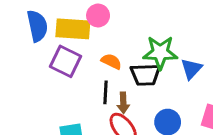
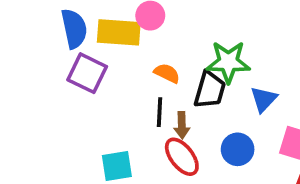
purple square: (65, 61) -> (87, 73), moved
blue triangle: (191, 69) -> (264, 99), moved
black trapezoid: (145, 75) -> (210, 90), turned -72

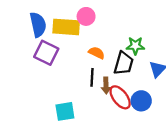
green star: (228, 62) -> (135, 46), size x0.7
red ellipse: (182, 157) -> (120, 97), moved

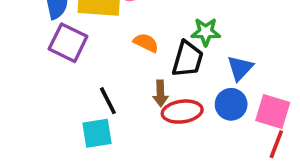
black line: (92, 77) -> (108, 101), moved, turned -30
red ellipse: (120, 97) -> (182, 112), turned -60
blue circle: (141, 101) -> (231, 104), moved

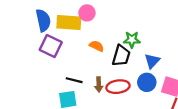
brown arrow: (160, 93) -> (99, 84), moved
black line: (108, 101) -> (74, 80), turned -49

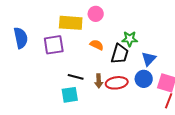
pink circle: (87, 13) -> (96, 14), moved
blue semicircle: (43, 20) -> (21, 38), moved
purple square: (51, 46) -> (54, 45), turned -35

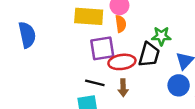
purple square: (54, 45) -> (102, 48), moved
orange semicircle: (97, 45) -> (121, 24), moved, turned 56
red ellipse: (117, 83) -> (122, 62), moved

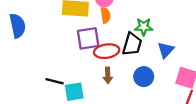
black line: (95, 83) -> (55, 81), moved
blue circle: (179, 85) -> (144, 77), moved

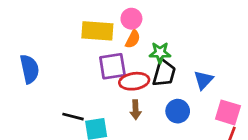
orange semicircle: (105, 15) -> (133, 39), turned 35
blue semicircle: (18, 26) -> (30, 69), moved
green star: (144, 27) -> (160, 53), moved

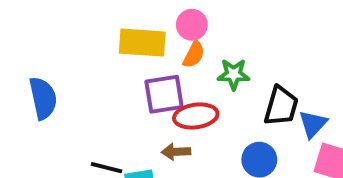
black trapezoid: (164, 73) -> (281, 106), moved
blue triangle: (203, 80) -> (313, 124), moved
brown arrow: (136, 110) -> (176, 152), moved, turned 90

